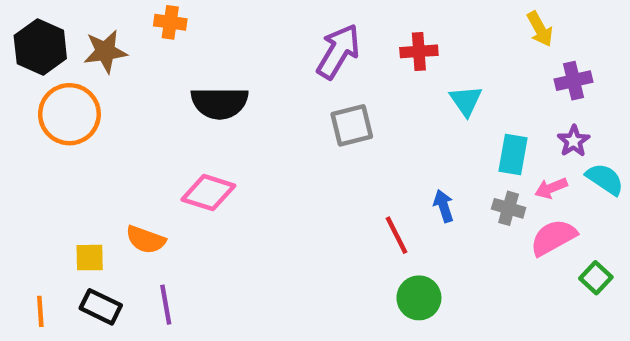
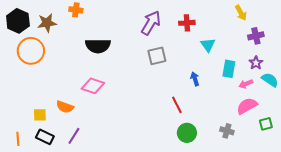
blue arrow: (444, 206) -> (195, 79), moved
gray cross: (509, 208) -> (227, 131), moved
green square: (596, 278) -> (266, 124), turned 32
purple line: (166, 305) -> (74, 136), turned 42

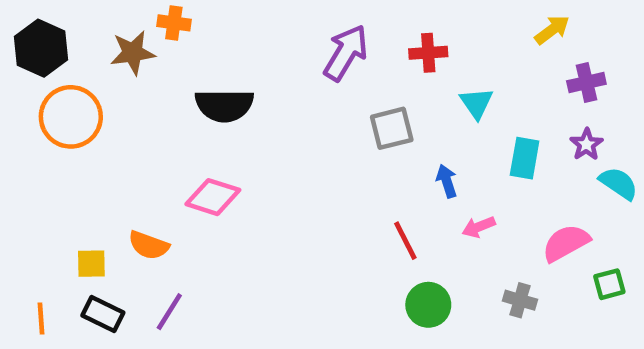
yellow arrow: (241, 13) -> (552, 30), turned -98
brown star: (47, 23) -> (133, 53), moved
gray square: (157, 56) -> (392, 128), moved
pink arrow: (246, 84) -> (479, 227), moved

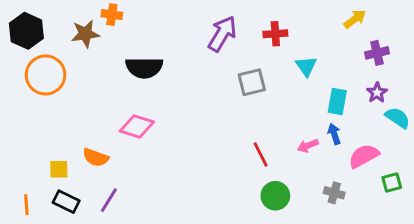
blue arrow: (447, 181) -> (334, 134), moved

